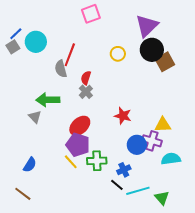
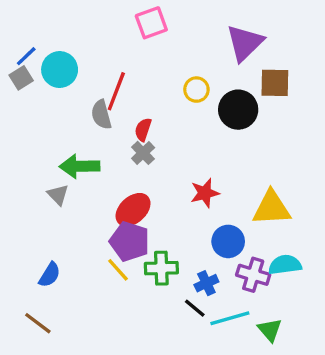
black circle: (152, 50) -> (238, 110), moved
brown square: (165, 62) -> (275, 83), moved, turned 30
red star: (123, 116) -> (205, 193), turned -30
yellow triangle: (163, 125) -> (272, 208), size x1.4
purple cross: (152, 141) -> (253, 275), moved

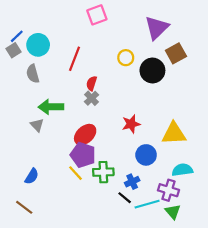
brown square: (275, 83) -> (176, 53), turned -30
gray semicircle: (101, 115) -> (33, 74), moved
purple cross: (253, 275) -> (168, 190), moved

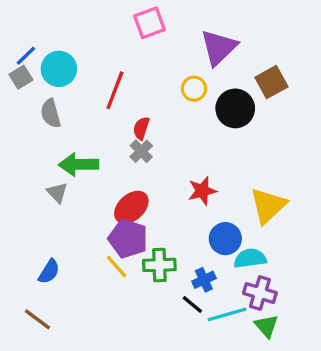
purple triangle: (157, 28) -> (219, 47), moved
yellow triangle: (174, 134) -> (268, 206), turned -40
cyan semicircle: (182, 170) -> (250, 258), moved

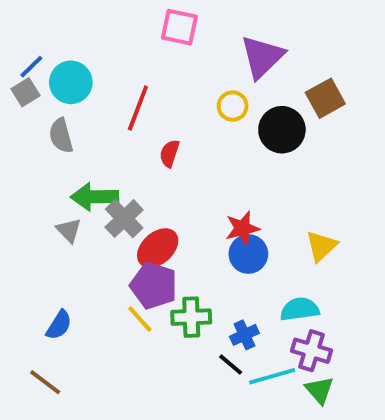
pink square: (150, 23) -> (179, 27), turned 32
gray cross: (141, 151) -> (124, 218), moved, size x1.4
yellow triangle: (268, 206) -> (321, 246), size x0.7
blue circle: (225, 239) -> (248, 254), moved

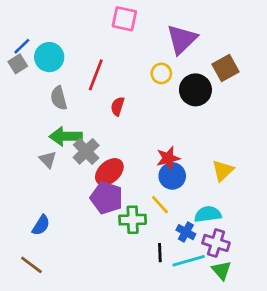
gray semicircle: (61, 136) -> (59, 98), moved
yellow line: (140, 319) -> (160, 205), moved
blue cross: (244, 335) -> (186, 232), moved, turned -36
black line: (231, 364) -> (160, 253), turned 48

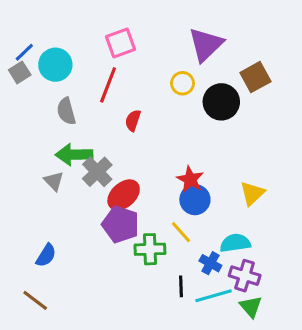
pink square: (124, 19) -> (120, 43), moved, turned -32
red star: (168, 158) -> (190, 179), turned -30

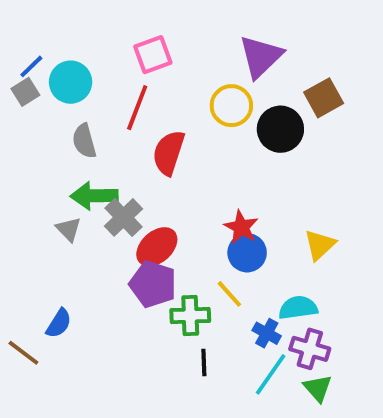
yellow circle: (183, 83) -> (231, 106), size x1.4
red semicircle: (133, 120) -> (169, 153), size x1.6
black line: (181, 286) -> (204, 363), moved
cyan line: (214, 296) -> (271, 374), turned -39
brown line: (35, 300) -> (23, 353), moved

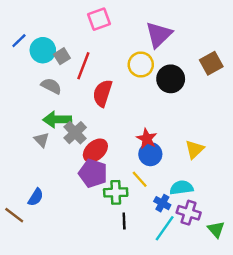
pink square: (153, 55) -> (99, 19), moved
gray square: (25, 92) -> (62, 56), moved
brown square: (324, 98) -> (211, 63), moved
gray semicircle: (84, 141) -> (51, 86), turned 132
green triangle: (318, 388) -> (216, 229), moved

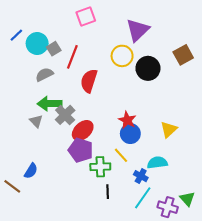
gray semicircle: (51, 86) -> (44, 75), turned -54
purple cross: (189, 213) -> (168, 207), moved

